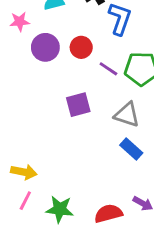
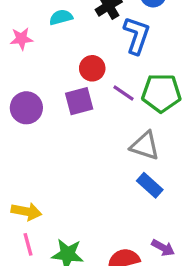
purple circle: (45, 47) -> (26, 108), moved
purple square: (78, 105) -> (79, 101), moved
pink line: (25, 201) -> (28, 244), turned -42

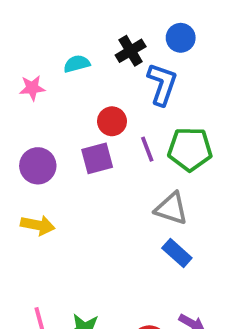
purple line: (123, 93) -> (147, 149), turned 35
yellow arrow: (26, 212) -> (38, 225), moved

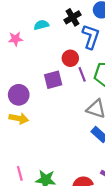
red circle: (112, 121) -> (70, 58), moved
purple circle: (38, 166) -> (19, 95), moved

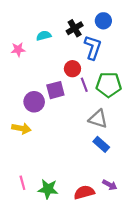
purple circle: (19, 95) -> (34, 102), moved

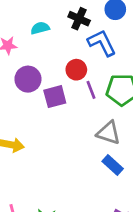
black cross: (75, 28) -> (79, 19), turned -35
blue L-shape: (93, 47) -> (102, 43), turned -45
purple circle: (34, 102) -> (28, 79), moved

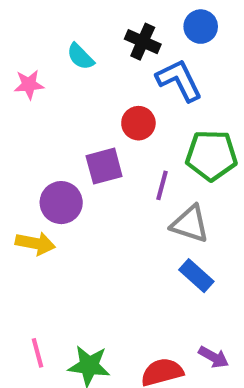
cyan semicircle: (40, 28) -> (80, 57), turned -120
purple circle: (28, 79) -> (61, 203), moved
purple line: (91, 90) -> (162, 185), moved, turned 36

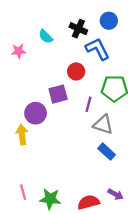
yellow arrow: (35, 243) -> (22, 135), turned -108

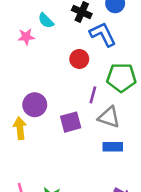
pink star: (19, 51) -> (26, 37), moved
purple square: (58, 94) -> (71, 122), moved
blue rectangle: (107, 152) -> (113, 147), turned -42

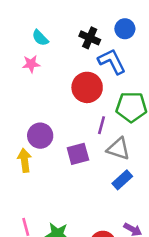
cyan semicircle: (46, 21) -> (40, 38), moved
red circle: (79, 59) -> (87, 87), size x1.5
blue rectangle: (113, 147) -> (122, 180), turned -42

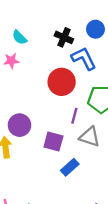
purple square: (78, 154) -> (53, 141), turned 30
blue rectangle: (122, 180) -> (70, 167), moved

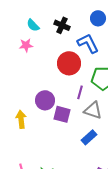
black cross: (64, 37) -> (62, 25), moved
purple circle: (19, 125) -> (45, 100), moved
blue rectangle: (70, 167) -> (89, 137), moved

